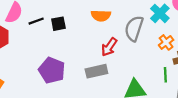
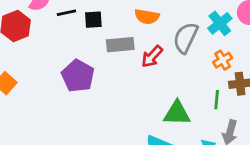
gray rectangle: (96, 71) -> (120, 45), moved

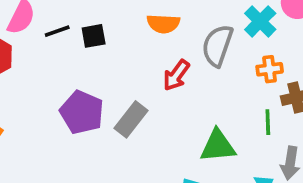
gray rectangle: (120, 45) -> (131, 119), moved, turned -40
orange cross: (223, 60) -> (270, 69), turned 30

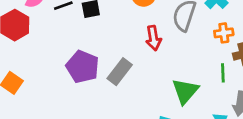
red arrow: (176, 75) -> (153, 38), turned -45
green triangle: (218, 146) -> (185, 91), turned -44

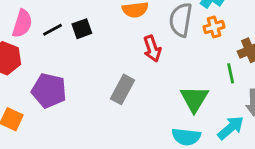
orange cross: (224, 33) -> (214, 27), moved
purple pentagon: (83, 67) -> (49, 91), moved

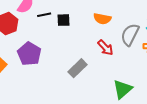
red arrow: (152, 49) -> (105, 48), turned -42

